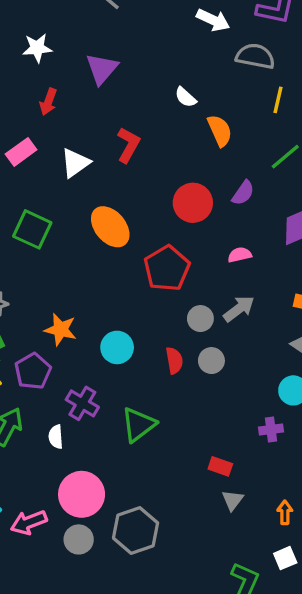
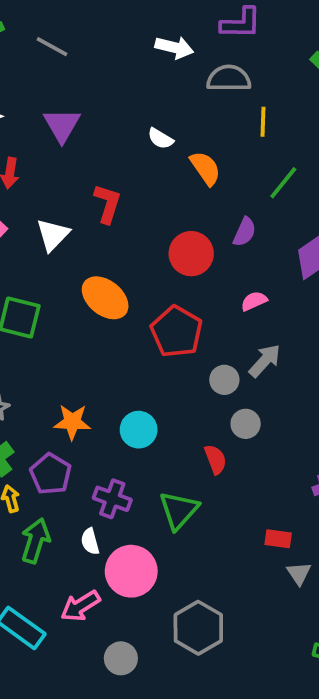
red semicircle: (174, 360) -> (215, 459), moved
pink circle: (82, 494) -> (131, 571), moved
pink arrow: (29, 522) -> (80, 606), moved
gray circle: (79, 539) -> (121, 658), moved

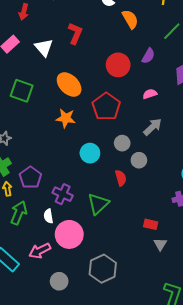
white triangle: (53, 235) -> (44, 48), turned -30
gray circle: (224, 380) -> (122, 143), moved
orange star: (72, 422) -> (66, 118), moved
cyan circle: (139, 430) -> (90, 153), moved

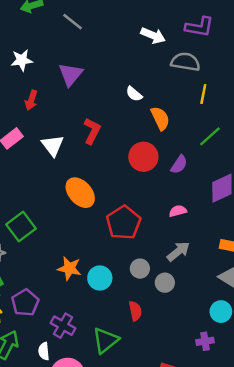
red circle: (118, 65) -> (143, 157), moved
green square: (22, 91) -> (21, 226), moved, turned 30
orange star: (66, 118) -> (69, 268), moved
gray circle: (139, 160) -> (165, 283), moved

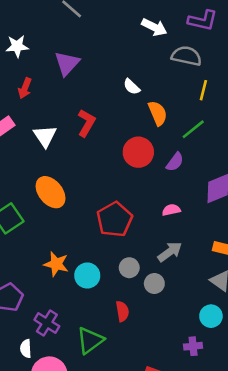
green line: (210, 136) -> (193, 129), moved
orange ellipse: (80, 193) -> (51, 192), moved

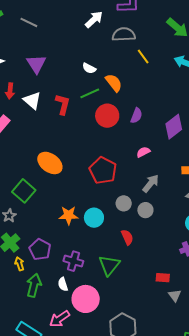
white arrow: (154, 27) -> (94, 20), turned -54
yellow line: (203, 90) -> (143, 56), turned -35
green line: (193, 129) -> (90, 93), moved, turned 30
white triangle: (45, 136) -> (32, 101), moved

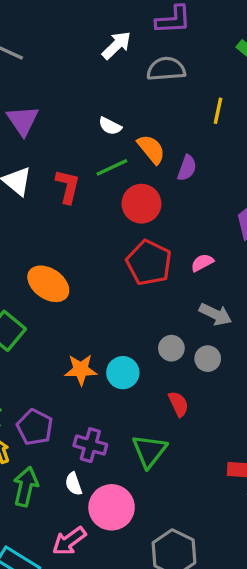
yellow line: (143, 56) -> (218, 111), moved, turned 49
purple semicircle: (136, 116) -> (187, 168), moved
red pentagon: (103, 170) -> (149, 263), moved
gray arrow: (151, 183) -> (215, 314), turned 78

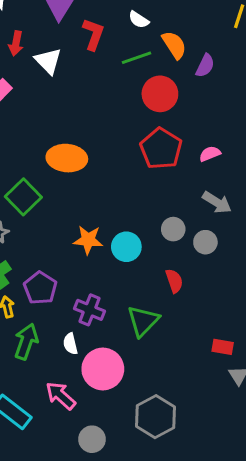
red L-shape: (68, 186) -> (93, 34), moved
orange ellipse: (48, 284) -> (67, 158), turned -36
pink arrow: (69, 541) -> (61, 396), turned 72

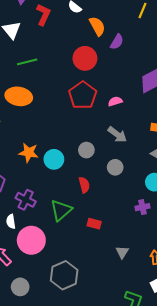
green line: (136, 58) -> (27, 62), moved
gray circle: (205, 242) -> (115, 167), moved
red rectangle: (223, 347) -> (94, 224), moved

